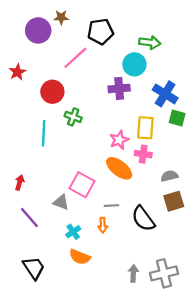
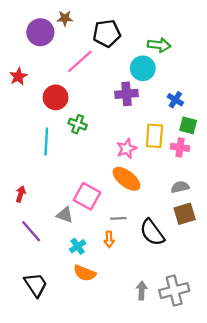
blue cross: (165, 94) -> (175, 100), size x0.6
pink cross: (143, 154) -> (180, 147), moved

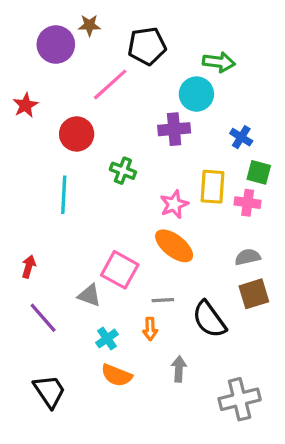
green cross: (78, 124) -> (123, 171), moved
gray arrow: (142, 291) -> (179, 369), moved

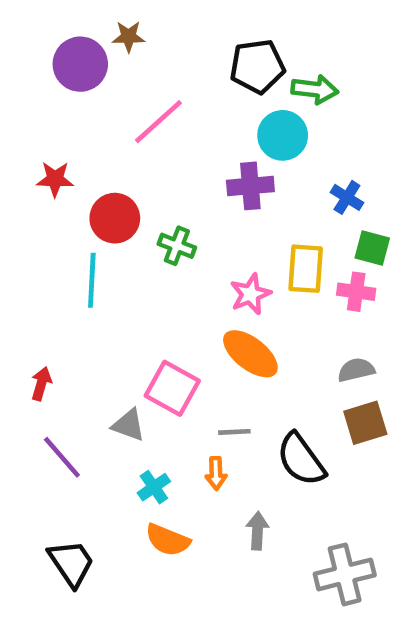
black pentagon: (147, 46) -> (257, 66), moved
red star: (25, 105) -> (55, 179), moved, turned 30
red circle: (77, 134) -> (115, 218), moved

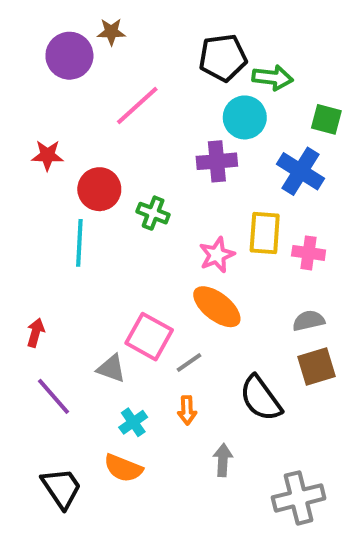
blue cross: (347, 197) -> (301, 171), size x1.6
green square: (372, 248) -> (326, 119), moved
gray line: (234, 432) -> (189, 362), moved, turned -32
orange semicircle: (168, 540) -> (123, 468), moved

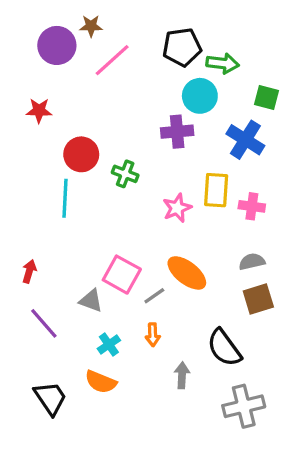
pink line: (137, 105) -> (112, 60), moved
red star: (48, 155) -> (39, 110), moved
orange ellipse: (217, 307) -> (187, 273), moved
black semicircle: (261, 398) -> (224, 348), moved

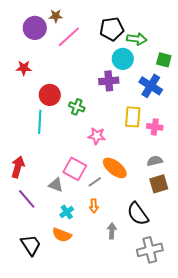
pink star: (177, 208) -> (97, 136), moved, turned 30
red arrow: (29, 271) -> (18, 167), size x1.5

